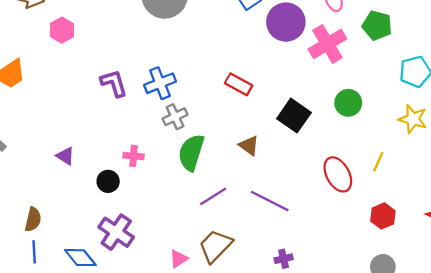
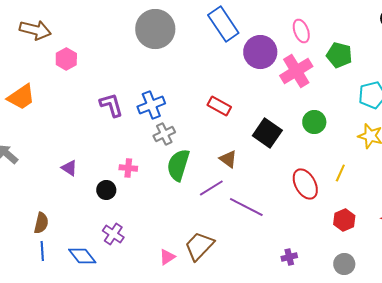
purple line: (213, 196) -> (211, 188), moved
purple cross: (116, 232) -> (113, 234), size x0.7
purple cross: (284, 259) -> (289, 257), moved

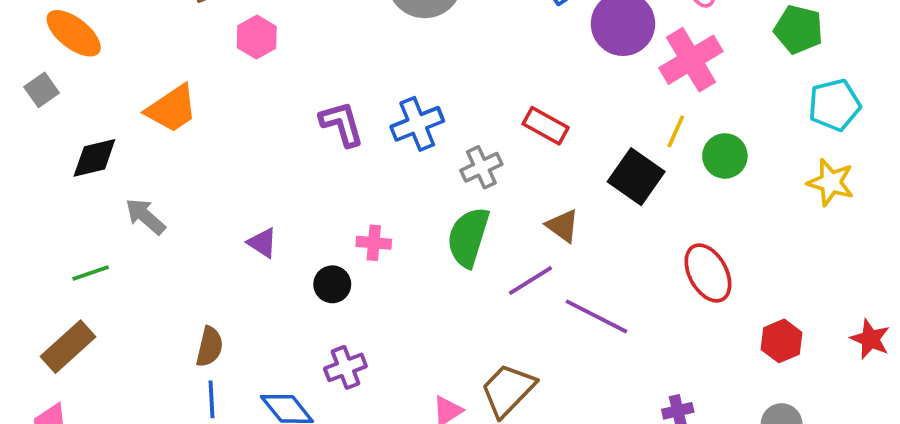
green pentagon: (339, 55) -> (799, 29), moved
gray cross: (164, 134) -> (481, 167), moved
yellow line: (340, 173) -> (676, 131), moved
purple cross: (113, 234) -> (345, 367), turned 35

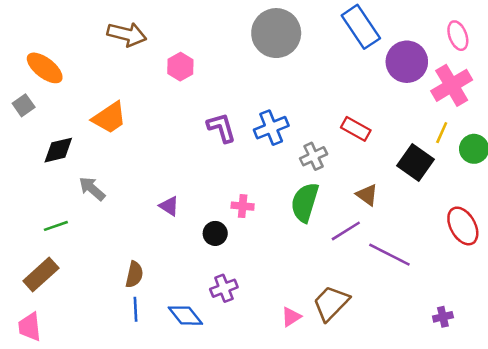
pink hexagon: (257, 37) -> (180, 67), moved

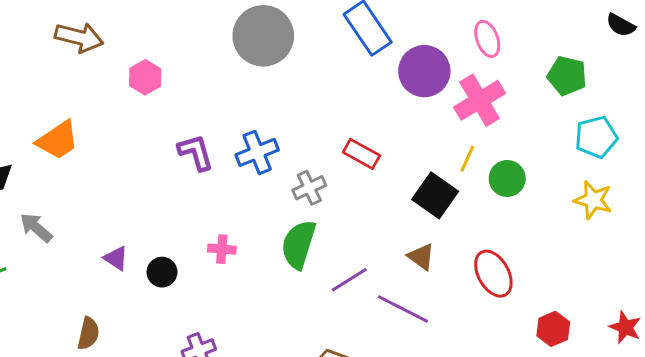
brown triangle: (367, 195) -> (421, 257), moved
purple triangle: (169, 206) -> (116, 258), moved
black circle: (215, 233) -> (162, 272), moved

